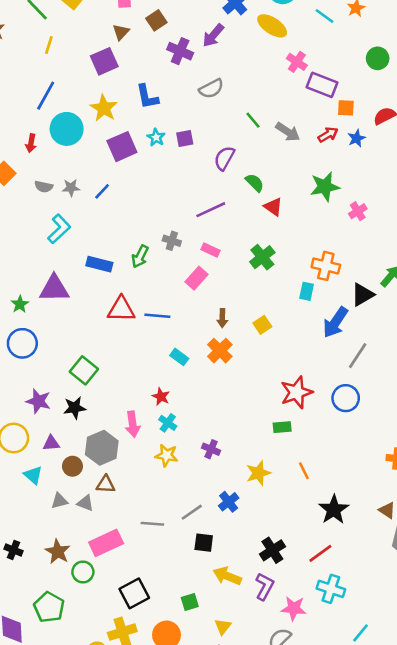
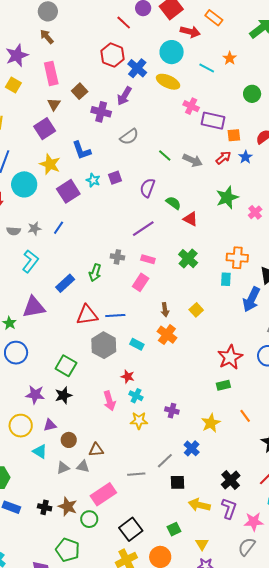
blue rectangle: (99, 264) -> (65, 283), turned -48
gray hexagon: (102, 448) -> (104, 345), moved
black cross: (13, 550) -> (45, 507), moved

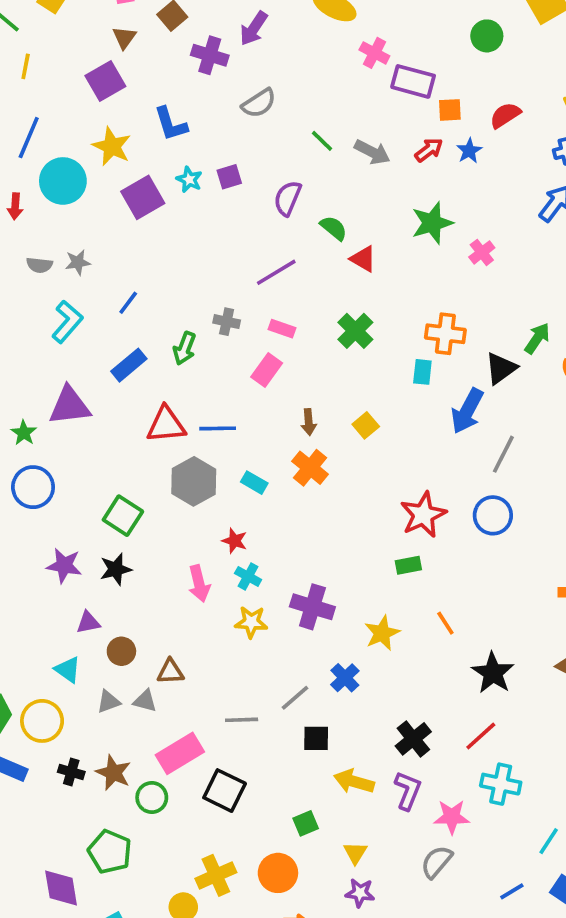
blue line: (59, 228) -> (128, 303), moved
purple cross: (172, 411) -> (312, 607), size x1.6
yellow circle: (21, 426) -> (42, 721), moved
black square: (131, 529) -> (225, 791), moved, turned -30

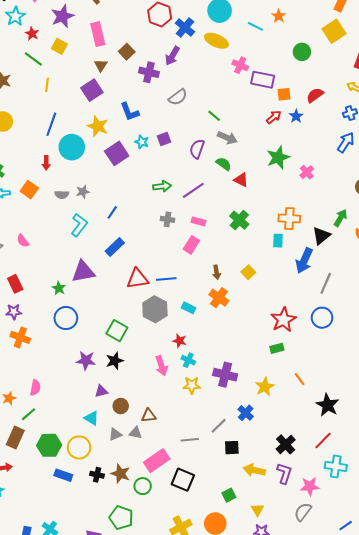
gray arrow: (372, 152) -> (227, 138), moved
green arrow: (184, 348) -> (162, 186), moved, turned -114

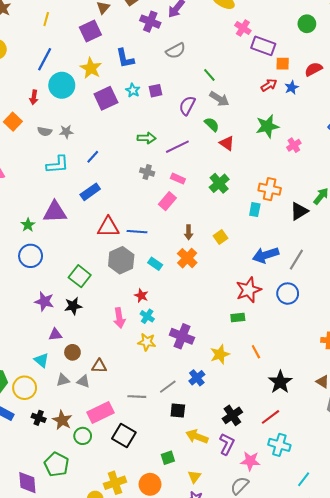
cyan L-shape: (79, 225) -> (58, 165), turned 40
blue arrow: (304, 261) -> (266, 255), moved, turned 40

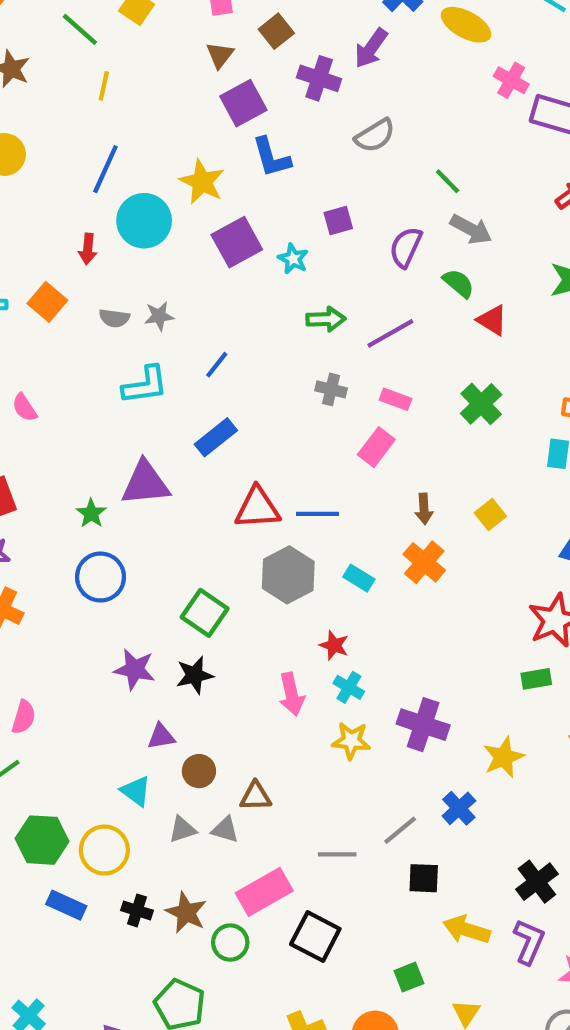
purple square: (90, 31) -> (243, 103), moved
cyan star: (133, 90) -> (293, 259), moved

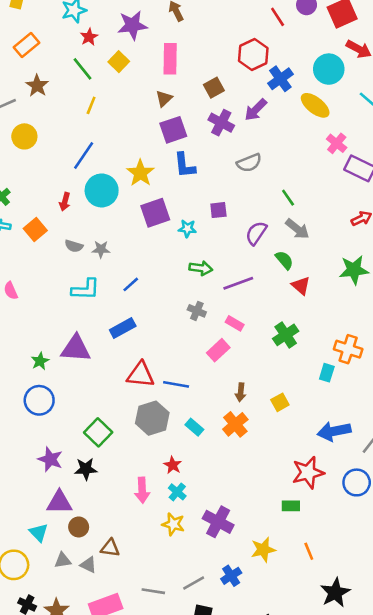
brown square: (276, 31) -> (214, 88), moved
cyan star: (293, 259) -> (187, 229), turned -30
purple triangle: (161, 736) -> (59, 502), size x1.5

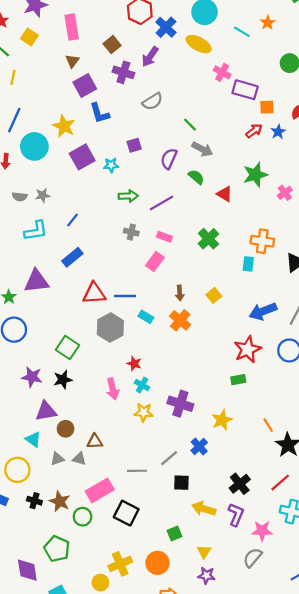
red triangle: (301, 286) -> (225, 194), moved
cyan rectangle: (194, 427) -> (146, 317), moved
orange line: (309, 551) -> (268, 425), moved

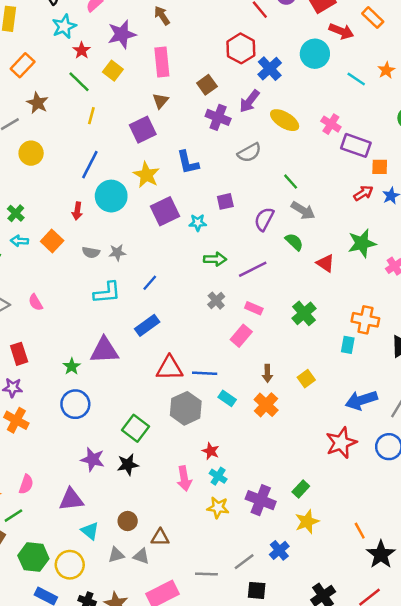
yellow ellipse: (199, 44) -> (285, 120), moved
purple square: (85, 86) -> (143, 130), moved
gray cross: (131, 232) -> (216, 301), turned 32
green rectangle: (238, 380) -> (301, 489), moved, turned -40
purple triangle: (46, 411) -> (71, 499), moved

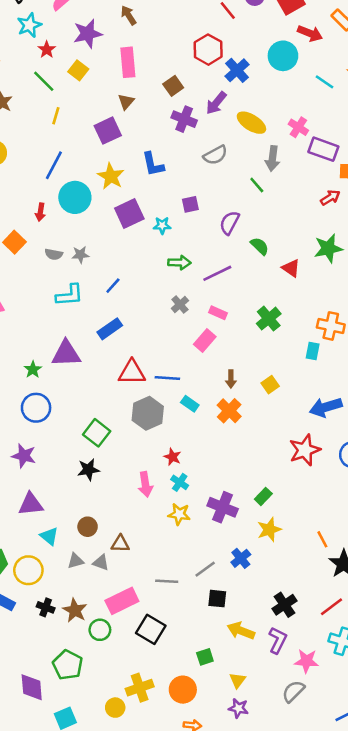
gray arrow: (303, 210) -> (272, 159), moved, turned 65
purple star: (93, 459) -> (24, 456), moved

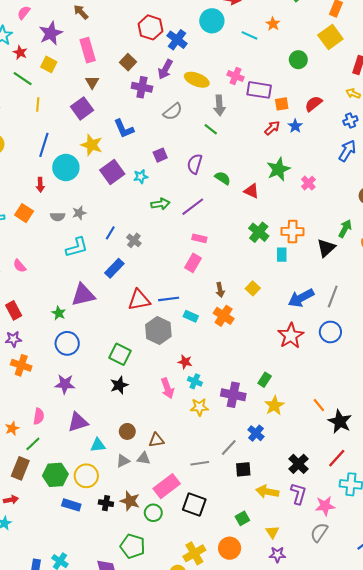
gray cross: (180, 305) -> (134, 240), moved
green cross: (269, 319) -> (259, 232), moved
cyan triangle: (49, 536) -> (98, 445), turned -35

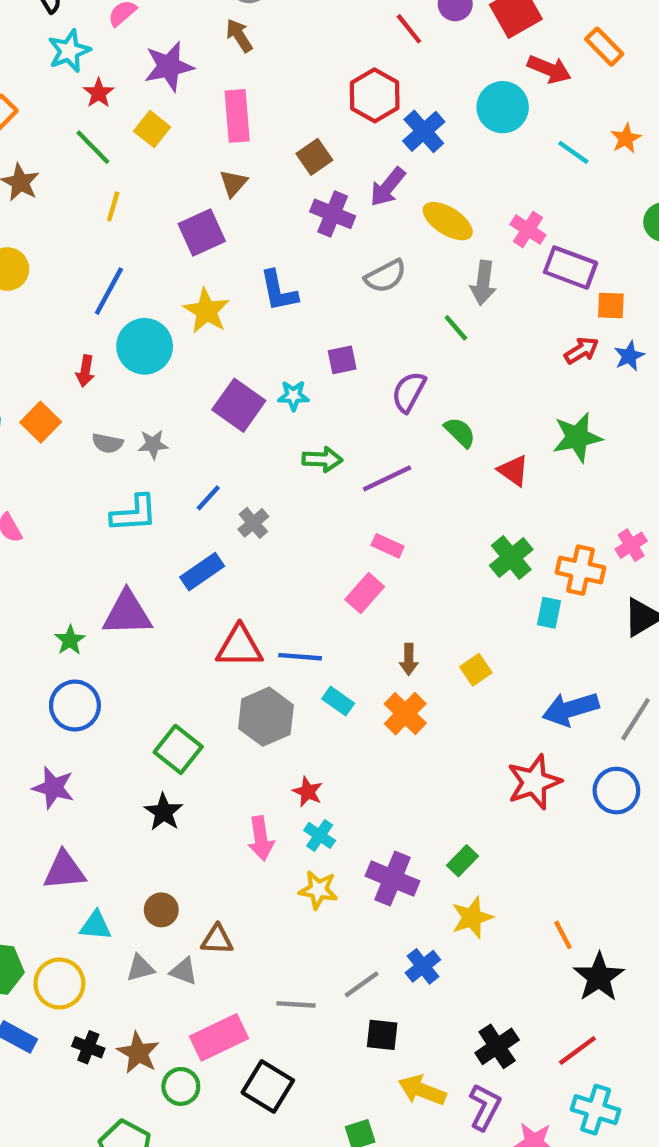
purple square: (112, 172) -> (239, 405), moved, turned -30
pink cross: (308, 183) -> (631, 545), moved
black star: (119, 385) -> (164, 812), turned -30

